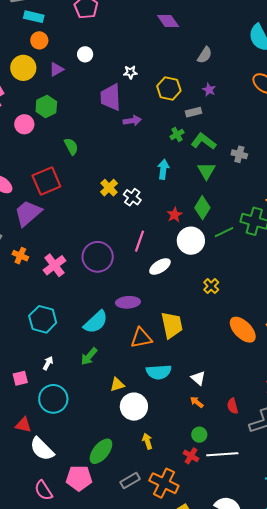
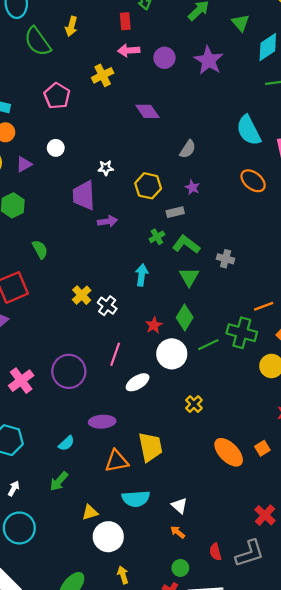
cyan semicircle: (96, 322) -> (66, 443), size x0.6
red semicircle: (233, 406) -> (215, 552), moved

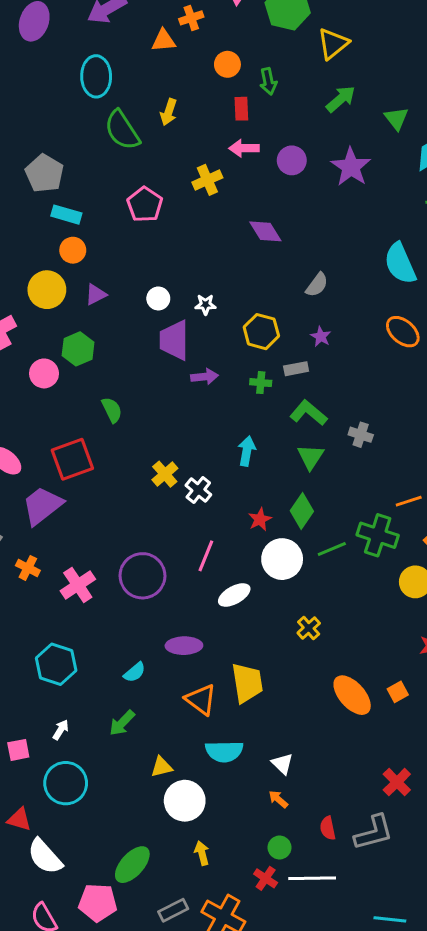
white circle: (56, 148) -> (158, 298), moved
green cross: (157, 237) -> (261, 383), moved, turned 32
orange triangle: (117, 461) -> (201, 699), turned 45

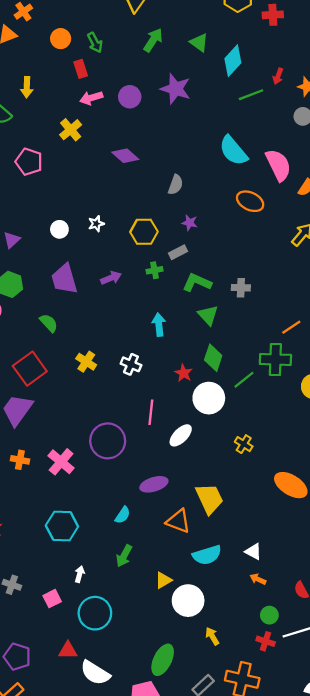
purple trapezoid: (174, 340) -> (64, 279), moved
yellow cross: (165, 474) -> (86, 362), moved

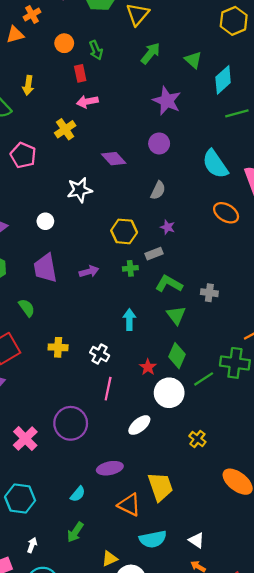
purple circle: (130, 97) -> (159, 143), moved
white star: (96, 224) -> (80, 190), moved, size x1.6
yellow cross: (86, 362) -> (58, 347), turned -36
pink line: (151, 412) -> (108, 389), moved

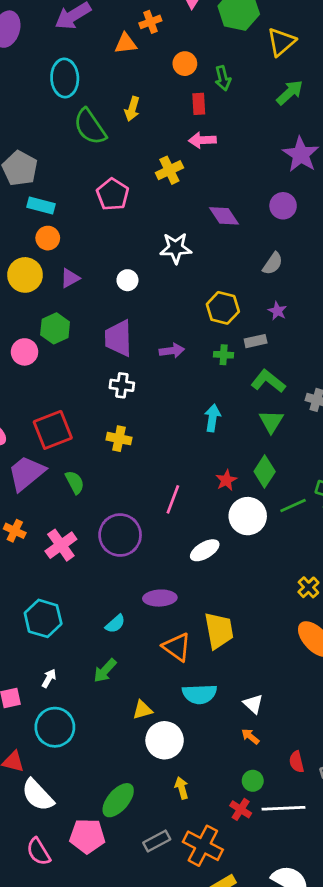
green semicircle: (27, 308) -> (75, 482), moved
white cross: (100, 354) -> (122, 385), moved, turned -30
yellow cross: (197, 439) -> (308, 587), moved

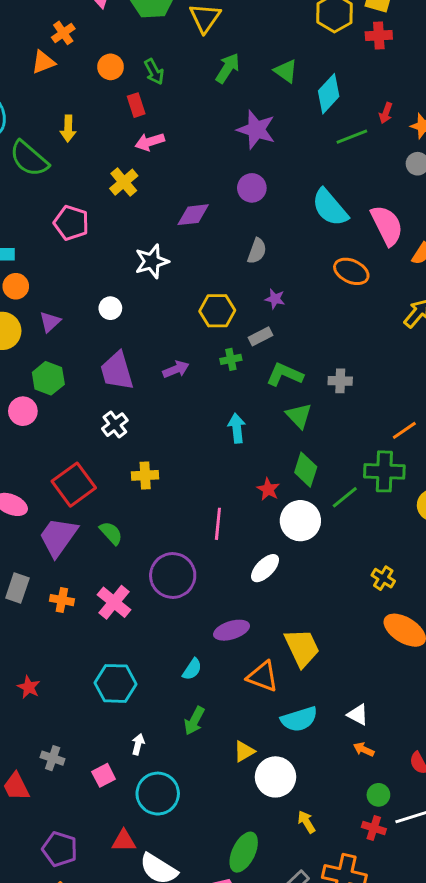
purple diamond: (224, 216) -> (193, 215), turned -48
white cross: (122, 385) -> (115, 425), moved, turned -30

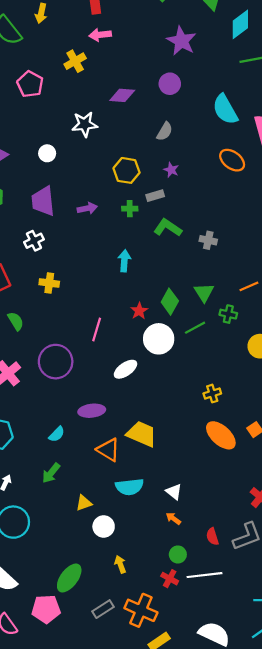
green triangle: (299, 416) -> (204, 292), moved
green cross: (384, 471) -> (228, 314), size x0.6
yellow cross: (383, 578) -> (212, 394), turned 30
yellow trapezoid: (302, 648) -> (142, 434), turned -52
white circle: (275, 777) -> (104, 526), size x0.7

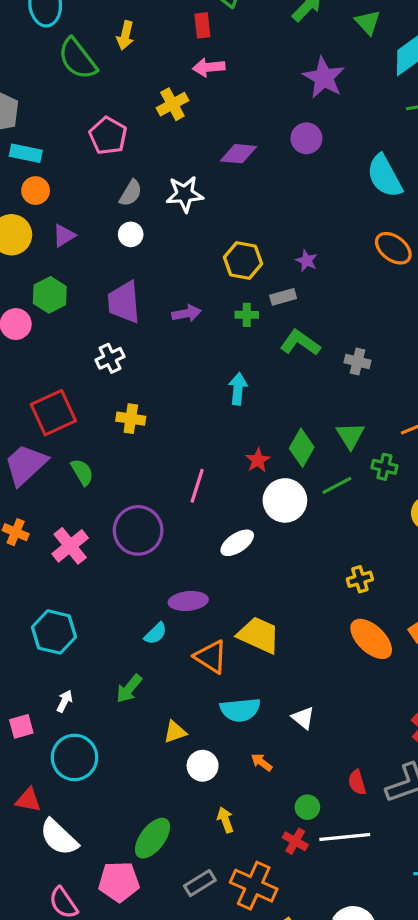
gray semicircle: (165, 131) -> (131, 193), moved
cyan semicircle: (57, 434) -> (156, 633), moved
orange arrow: (173, 518) -> (262, 762), moved

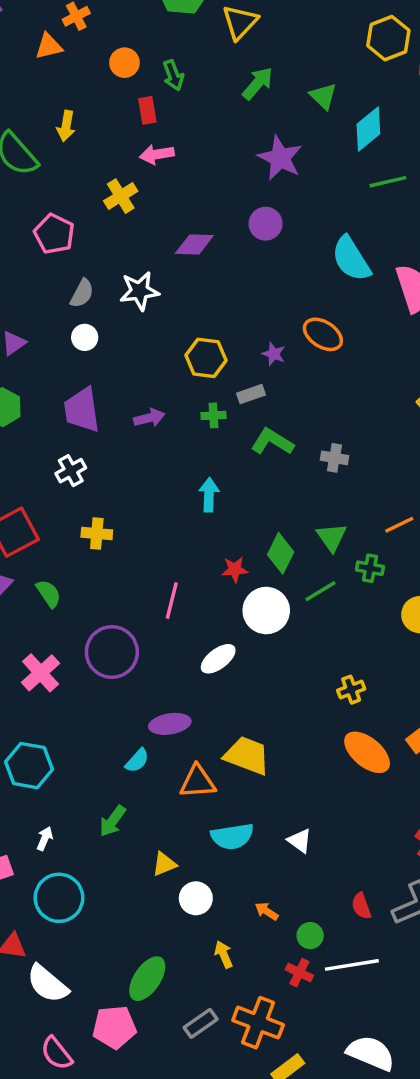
orange ellipse: (393, 248) -> (323, 334), moved
red star: (258, 460) -> (235, 569), turned 30
orange triangle: (211, 657) -> (198, 782), turned -33
orange arrow: (262, 762) -> (267, 911), moved

